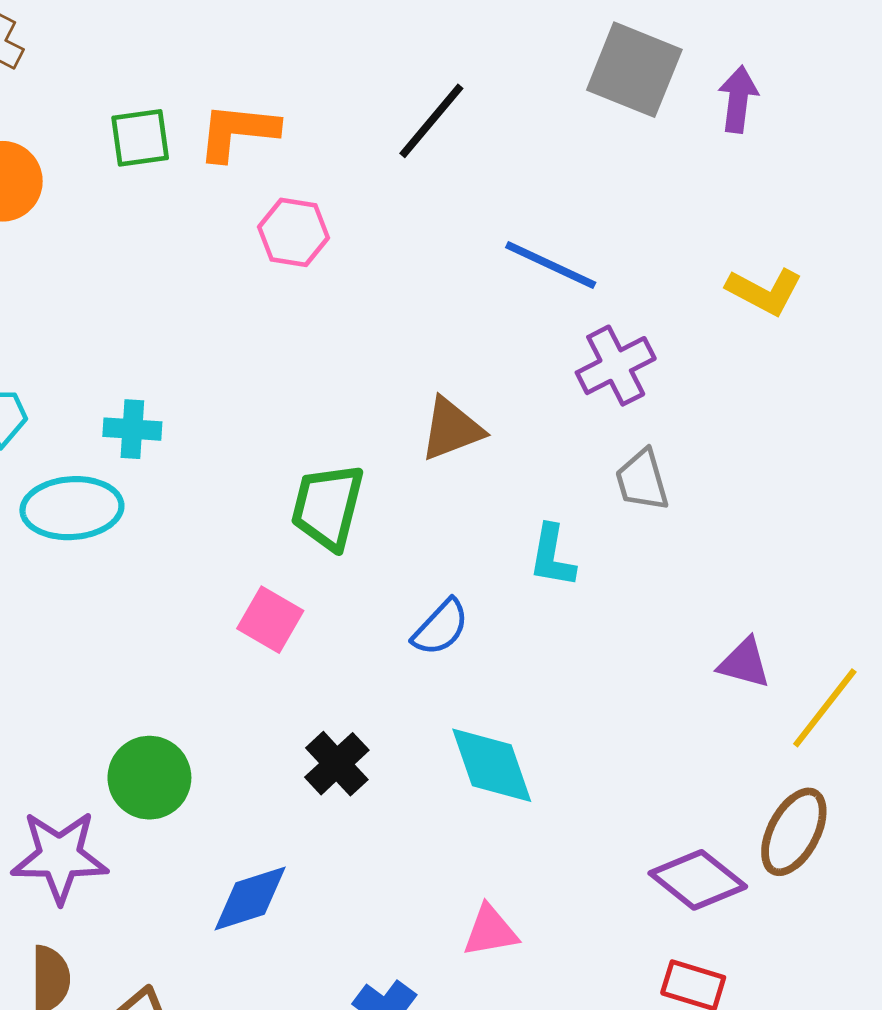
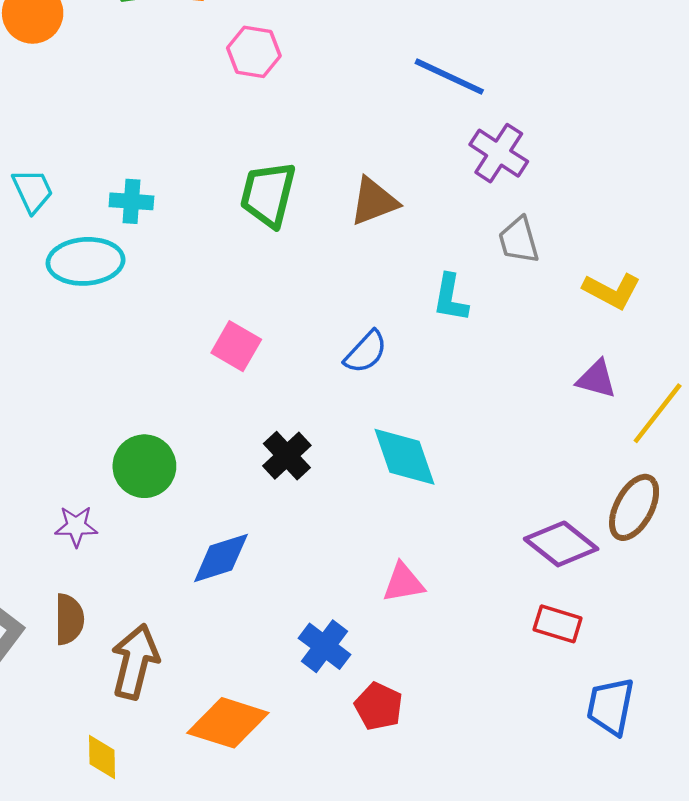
yellow L-shape: (764, 291) -> (612, 291), moved
purple cross: (616, 366) -> (499, 153), turned -30
green trapezoid: (328, 507) -> (268, 194), moved
purple star: (60, 857) -> (76, 526), size x0.6

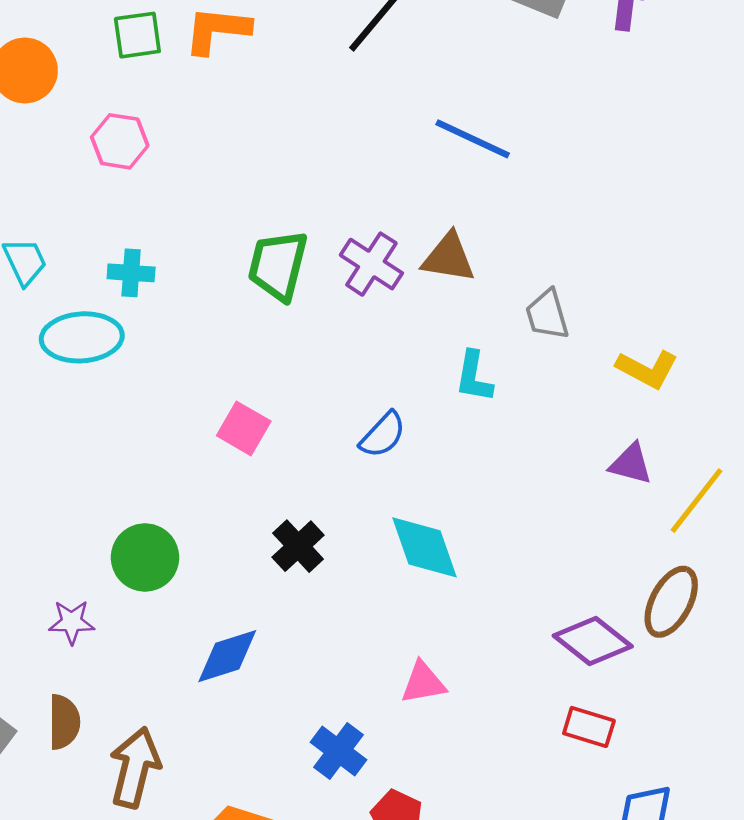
pink hexagon: (254, 52) -> (120, 141), moved
purple cross: (499, 153) -> (371, 264), moved
brown triangle: (374, 201) -> (449, 258), moved, turned 30

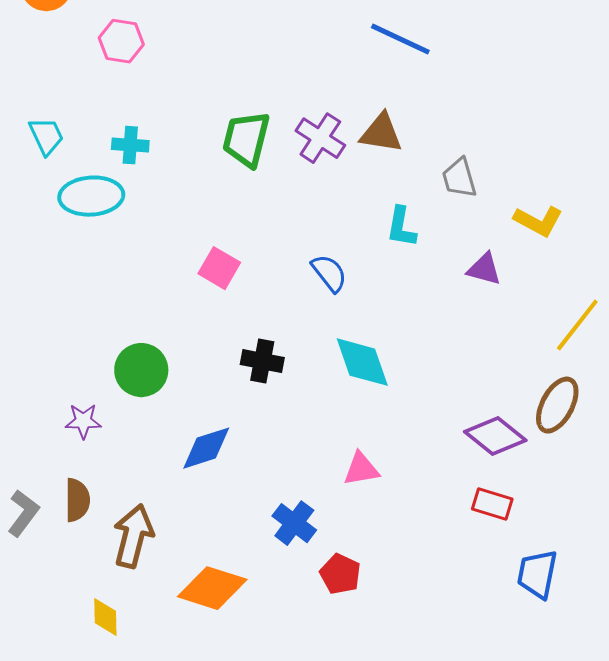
blue semicircle: (383, 435) -> (329, 273), turned -81
purple triangle: (631, 464) -> (484, 269), moved
black cross: (298, 546) -> (262, 361), turned -36

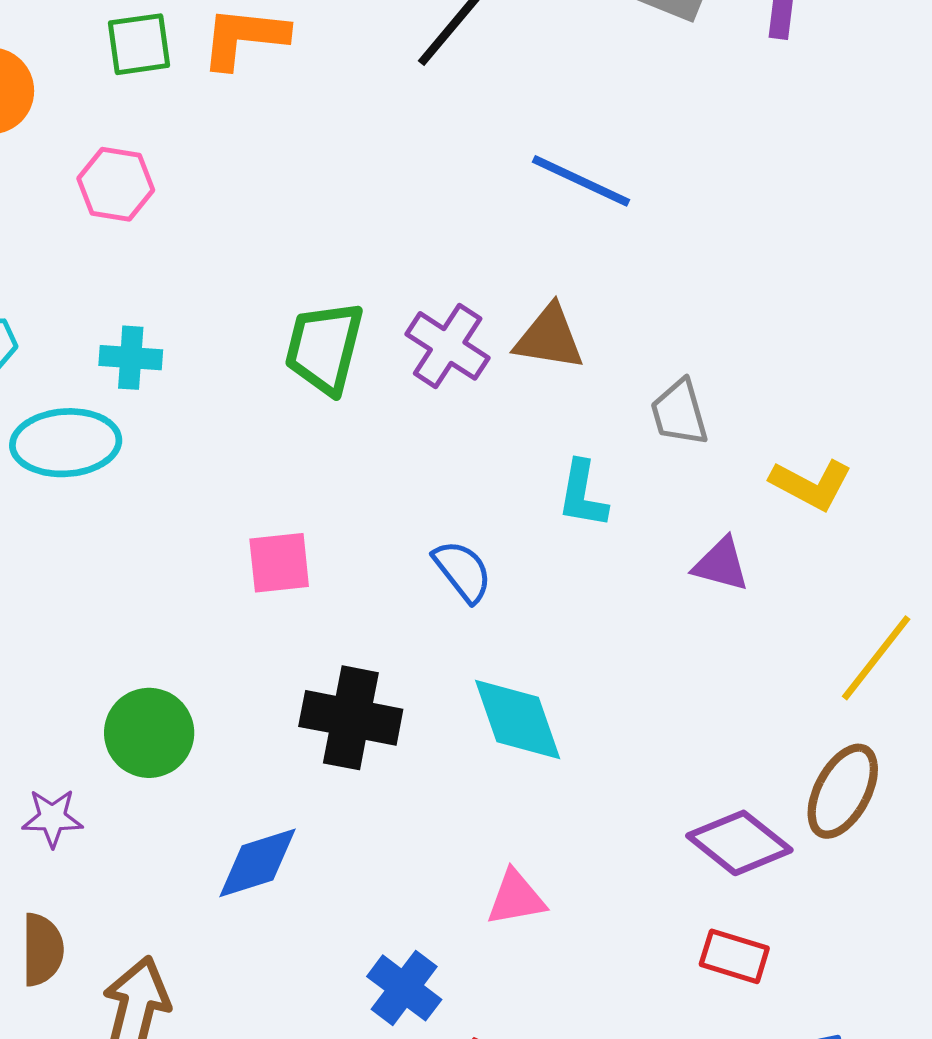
pink square: (219, 268) -> (279, 563), turned -36
black cross: (262, 361) -> (351, 718), size x1.4

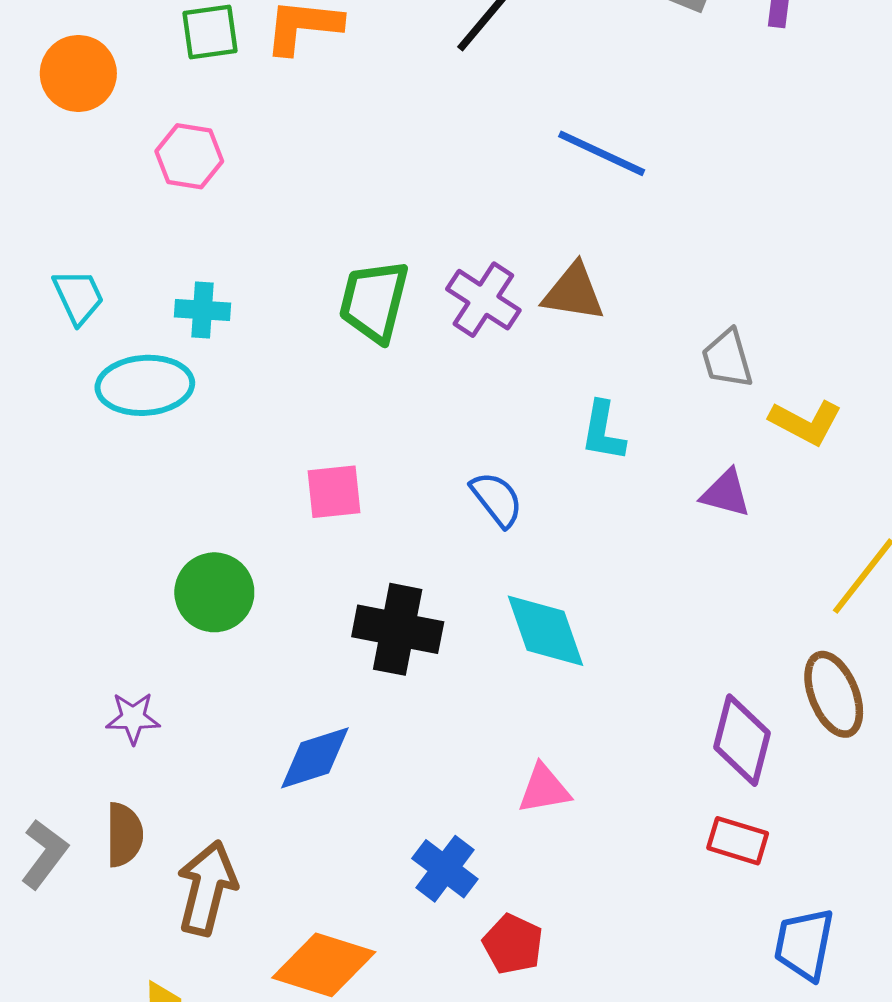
gray trapezoid: (679, 413) -> (727, 359), moved
green circle: (149, 733) -> (214, 592), moved
brown ellipse: (843, 791) -> (834, 694), turned -50
purple diamond: (739, 843) -> (742, 740), turned 66

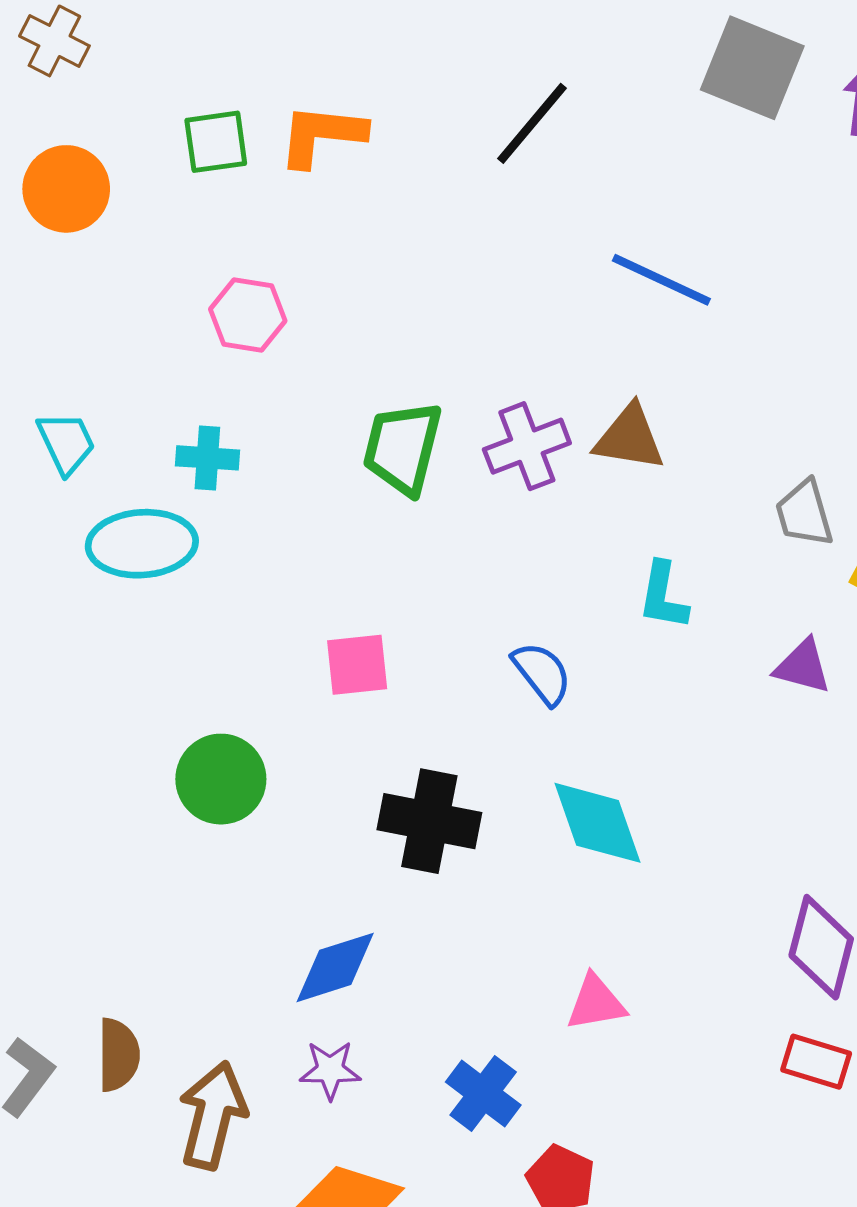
pink hexagon: (189, 156) -> (248, 315), moved
purple cross: (483, 300) -> (527, 446), turned 36
purple star: (133, 718) -> (330, 1070), moved

